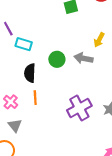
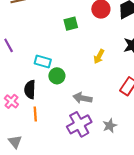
cyan rectangle: (24, 44) -> (43, 62), moved
gray arrow: (84, 58) -> (82, 98), moved
pink cross: (11, 102) -> (11, 101), moved

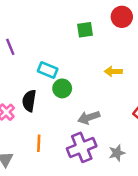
yellow arrow: (99, 56) -> (113, 71), turned 56
gray arrow: (82, 98) -> (89, 117), turned -36
orange line: (35, 114) -> (39, 143), moved

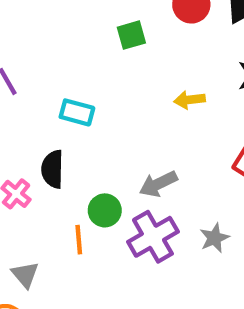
green circle: (62, 88) -> (105, 210), moved

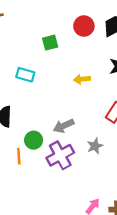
cyan rectangle: (77, 112) -> (25, 75), moved
gray star: (214, 238) -> (95, 146), moved

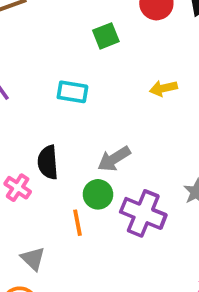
gray arrow: (64, 126) -> (114, 159), moved
purple cross: (60, 155) -> (143, 213), turned -32

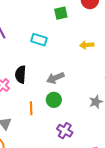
green circle: (98, 194) -> (54, 100), moved
purple cross: (143, 213) -> (65, 131), moved, size x0.7

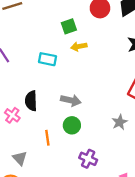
yellow arrow: (87, 45) -> (79, 46), moved
gray arrow: (55, 78) -> (71, 100), turned -138

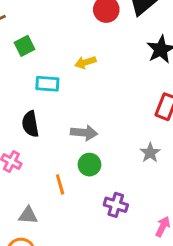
green square: (69, 26) -> (24, 46), moved
black semicircle: (31, 101) -> (30, 124), moved
gray triangle: (20, 158) -> (28, 215), turned -35

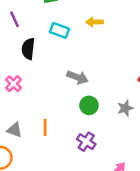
black semicircle: (30, 124) -> (28, 49), moved
green circle: (90, 165) -> (89, 105), moved
orange line: (60, 184) -> (45, 127), moved

